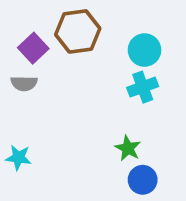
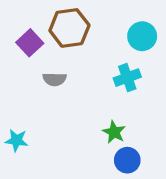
cyan circle: (144, 50) -> (142, 36), moved
gray semicircle: (24, 83) -> (55, 79), moved

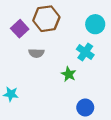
cyan cross: (127, 78) -> (85, 52), turned -35
green star: (114, 132) -> (69, 74), moved

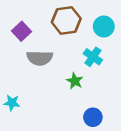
brown hexagon: (46, 19) -> (66, 20), moved
gray semicircle: (36, 53) -> (40, 58), size x1.5

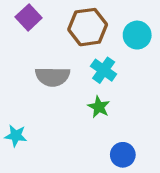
purple square: (22, 31) -> (29, 17), moved
cyan cross: (93, 57) -> (104, 70), moved

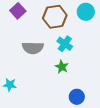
cyan circle: (137, 35) -> (86, 12), moved

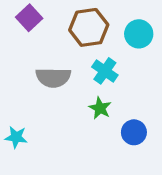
cyan circle: (86, 12) -> (139, 34), moved
blue circle: (77, 97) -> (134, 132), moved

